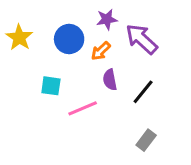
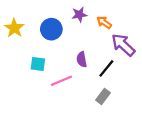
purple arrow: (142, 39) -> (123, 45), moved
orange arrow: (101, 51) -> (104, 22), moved, turned 80
gray rectangle: (146, 140) -> (103, 96), moved

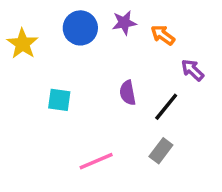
blue circle: (51, 29) -> (80, 28), moved
purple arrow: (123, 45) -> (192, 70), size x0.6
pink line: (61, 81) -> (96, 161), moved

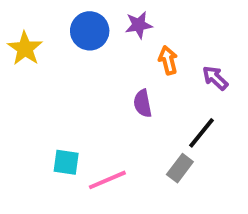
orange arrow: (163, 35) -> (168, 60), moved, turned 40
cyan square: (59, 100) -> (66, 162), moved
black line: (166, 107) -> (201, 133), moved

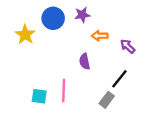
yellow star: (25, 49) -> (25, 35), moved
orange arrow: (168, 60) -> (100, 36), turned -77
pink line: (107, 180) -> (64, 90), moved, turned -65

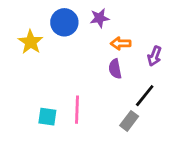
purple arrow: (128, 46) -> (155, 56), turned -112
purple semicircle: (85, 61) -> (115, 69), moved

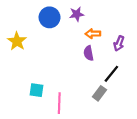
yellow star: (31, 42) -> (17, 41), moved
pink line: (77, 110) -> (59, 103), moved

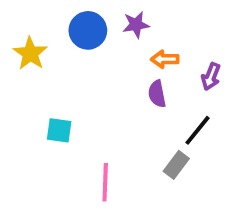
yellow star: (17, 41) -> (30, 53), moved
cyan square: (36, 90) -> (59, 130), moved

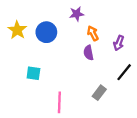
blue circle: (88, 30) -> (46, 32), moved
orange arrow: (165, 59) -> (93, 33), turned 64
black line: (197, 130) -> (124, 72), moved

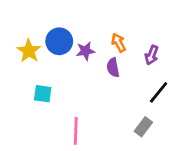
purple star: (77, 14) -> (85, 51), moved
yellow star: (17, 30) -> (29, 51), moved
gray rectangle: (99, 93) -> (143, 127), moved

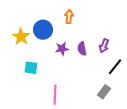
orange arrow: (119, 43) -> (69, 17), moved, turned 32
purple star: (85, 51) -> (62, 49), moved
purple arrow: (152, 55) -> (104, 46), moved

